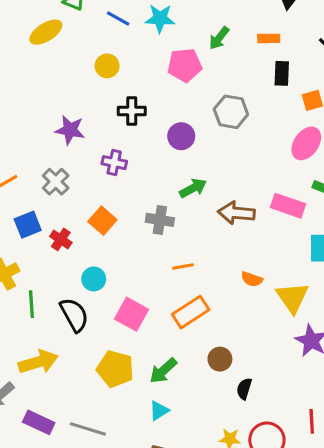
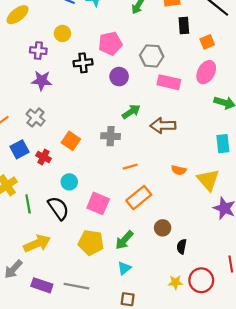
pink pentagon: (185, 65) -> (110, 43), moved
purple cross: (114, 163) -> (38, 51), moved
pink rectangle: (288, 206) -> (169, 82), moved

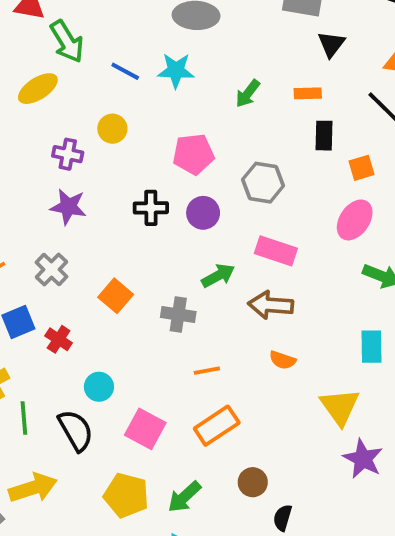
black cross: (83, 63) -> (151, 208), moved
pink rectangle: (169, 82) -> (276, 251), moved
orange square: (71, 141) -> (116, 296), moved
orange semicircle: (179, 170) -> (283, 360), moved

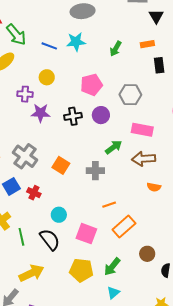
purple star: (68, 207) -> (41, 113), moved
gray cross: (51, 269) -> (25, 156), size x1.4
orange line: (207, 371) -> (109, 205), moved

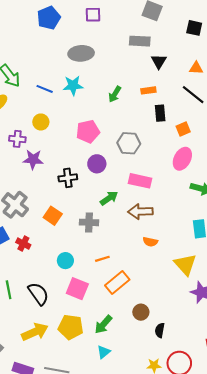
black cross: (73, 116) -> (68, 178), moved
cyan circle: (59, 215) -> (65, 261), moved
yellow arrow: (31, 273) -> (35, 332), moved

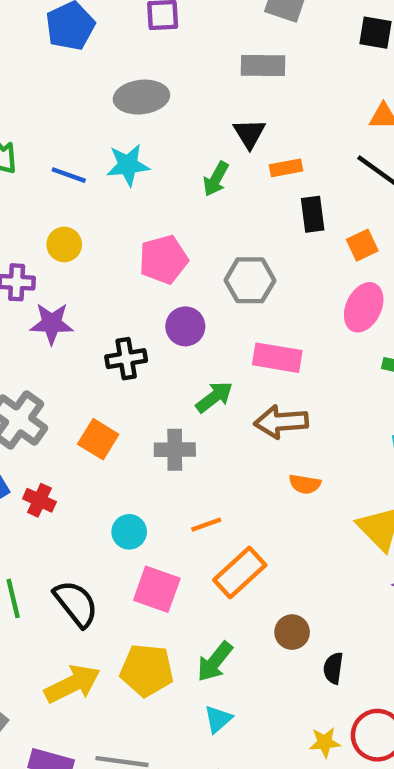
black triangle: (159, 61) -> (249, 134), moved

